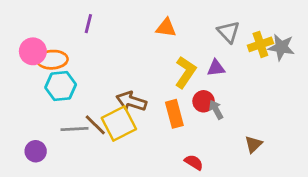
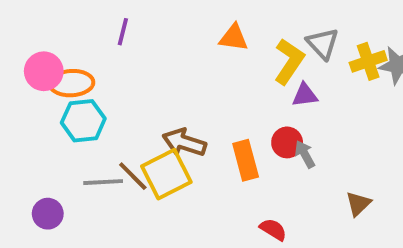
yellow L-shape: (185, 72) -> (289, 61), moved

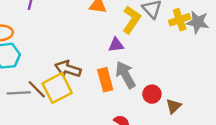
purple triangle: (305, 95) -> (116, 45), moved
red circle: (287, 142) -> (152, 94), moved
gray arrow: (305, 154) -> (126, 75), moved, size x1.6

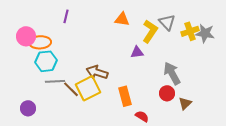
gray arrow: (126, 75) -> (172, 73), moved
orange rectangle: (105, 80) -> (125, 96), moved
gray line: (19, 93) -> (55, 81), moved

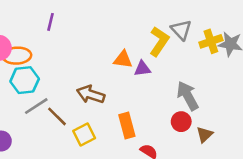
orange triangle: (122, 19) -> (123, 59), moved
gray line: (55, 81) -> (36, 106), turned -30
yellow square: (88, 88) -> (84, 135), moved, size x0.7

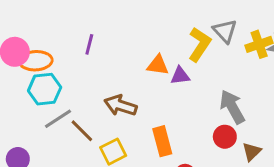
purple line: (50, 22) -> (89, 44), moved

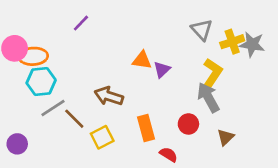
purple line: (89, 44) -> (81, 23), moved, turned 30
yellow L-shape: (200, 44) -> (212, 74), moved
purple triangle: (180, 76) -> (162, 70), turned -36
red circle: (225, 137) -> (188, 124), moved

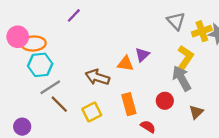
orange triangle: (142, 60) -> (125, 64), moved
brown line: (74, 119) -> (59, 104), moved
purple circle: (17, 144) -> (22, 127), moved

